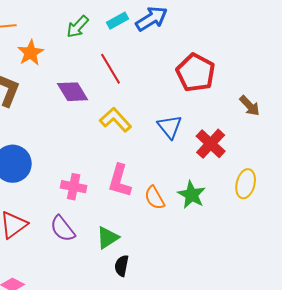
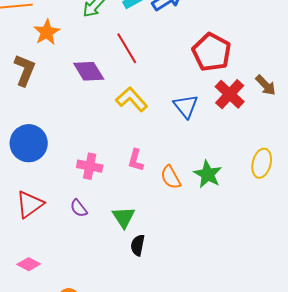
red cross: (211, 144) -> (230, 94), moved
pink L-shape: (120, 181) -> (136, 160), size x0.7
purple semicircle: (63, 229) -> (79, 208), size x0.7
green triangle: (108, 238) -> (124, 217), turned -30

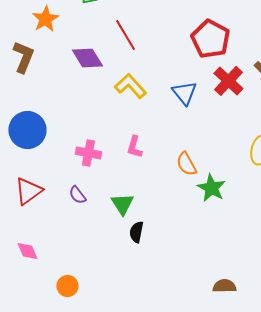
green star: (208, 174) -> (211, 188), moved
orange semicircle: (171, 177) -> (186, 164), moved
pink diamond: (29, 264) -> (27, 251), turned 40

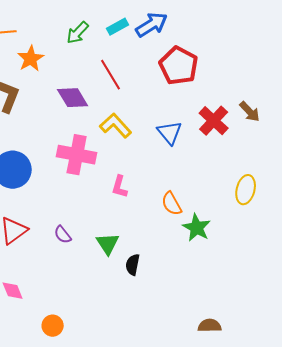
red pentagon: (210, 39) -> (179, 66), moved
pink cross: (88, 153) -> (77, 155), moved, size x1.5
black semicircle: (136, 232) -> (133, 265), moved

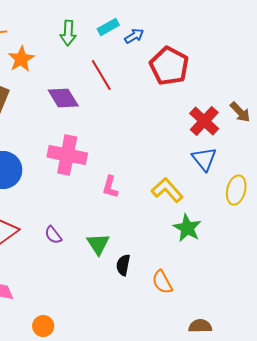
blue arrow: (152, 25) -> (134, 36), moved, size x0.6
green arrow: (78, 33) -> (68, 33), turned -40
yellow L-shape: (116, 126) -> (167, 190), moved
blue triangle: (170, 133) -> (204, 159), moved
orange semicircle: (172, 204) -> (162, 282), moved

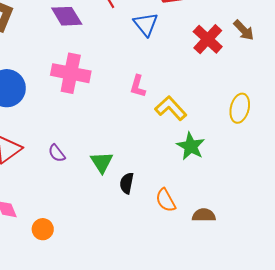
blue triangle: (204, 159) -> (146, 24), moved
pink L-shape: (110, 187) -> (138, 86), moved
orange circle: (43, 326) -> (43, 229), moved
brown semicircle: (200, 326) -> (204, 215), moved

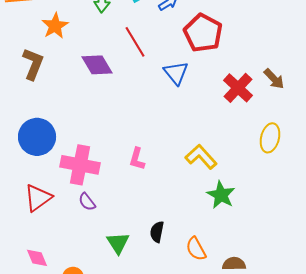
pink cross: (71, 73) -> (80, 165), moved
pink L-shape: (138, 86) -> (137, 159), moved
yellow ellipse: (240, 108) -> (270, 138), moved
green triangle: (102, 162) -> (118, 243), moved

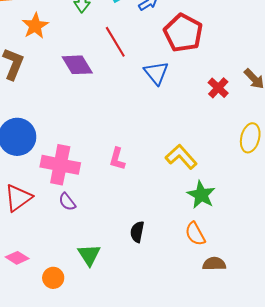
red cross: (238, 88) -> (218, 88), size x0.7
green triangle: (118, 243) -> (89, 255), moved
orange semicircle: (196, 249) -> (195, 234), moved
pink diamond: (37, 258) -> (17, 258), turned -35

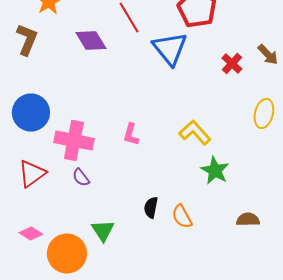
blue triangle: (156, 73) -> (170, 48), size x1.4
orange semicircle: (195, 234) -> (182, 216), moved
brown semicircle: (214, 264) -> (248, 220), moved
orange circle: (53, 278) -> (67, 254), size x1.8

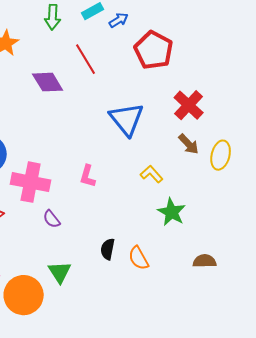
blue triangle: (170, 48) -> (127, 119), moved
brown arrow: (268, 54) -> (189, 144), moved
red cross: (232, 64) -> (189, 105), size x1.4
yellow L-shape: (195, 132) -> (152, 174), size x0.7
purple semicircle: (81, 178) -> (52, 219), moved

